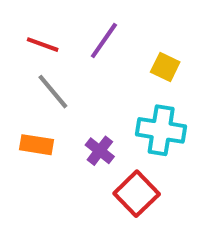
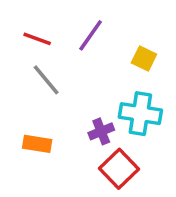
orange rectangle: (37, 145) -> (37, 144), moved
purple cross: (100, 151) -> (101, 131), moved, turned 30

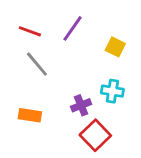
cyan cross: (140, 114) -> (112, 91), size x0.7

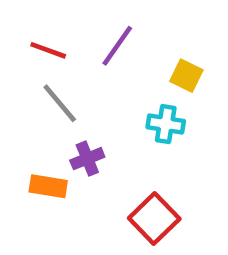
cyan cross: (112, 91) -> (166, 124), moved
purple cross: (81, 105) -> (87, 159), moved

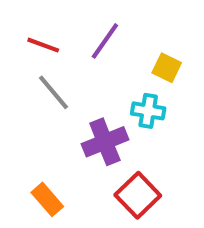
purple cross: (87, 159) -> (105, 142), moved, size x1.5
orange rectangle: (48, 186) -> (47, 199), moved, turned 40

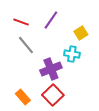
yellow square: (167, 68) -> (81, 33), turned 32
red square: (138, 195) -> (53, 95), moved

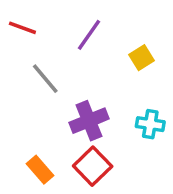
red line: (21, 22) -> (22, 28), moved
cyan cross: (72, 54) -> (150, 124), moved

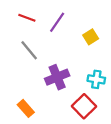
red line: (22, 28) -> (27, 18), moved
red square: (93, 166) -> (84, 106), moved

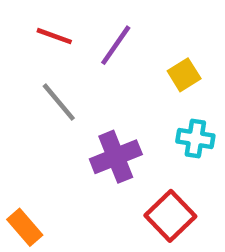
cyan cross: (96, 79) -> (195, 139), moved
orange rectangle: (26, 108) -> (25, 227), moved

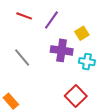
gray line: (59, 102) -> (22, 58), moved
purple cross: (116, 157) -> (62, 50), moved, turned 30

